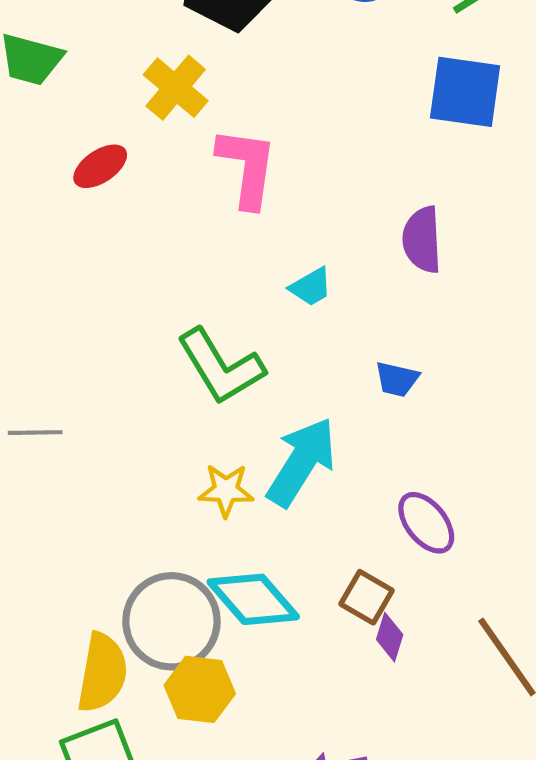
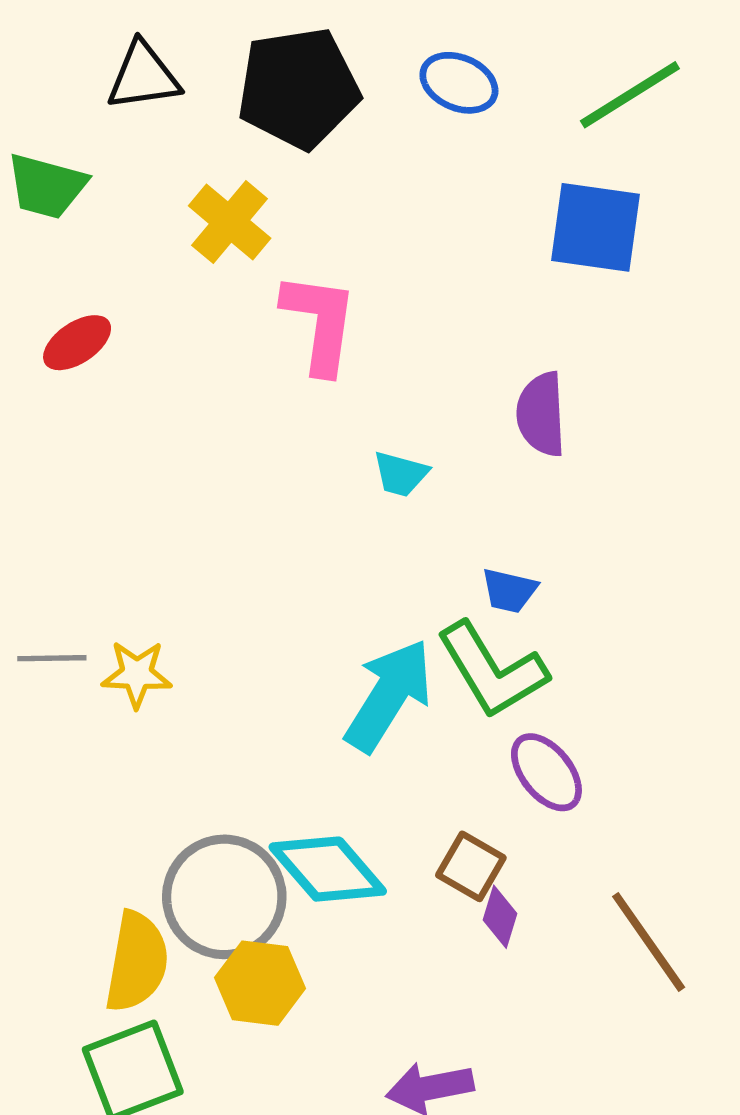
red ellipse: (100, 166) -> (77, 343), moved
cyan trapezoid: (311, 287) -> (401, 474), turned 45
green L-shape: (221, 367) -> (492, 670), moved
yellow star: (226, 490) -> (137, 674), moved

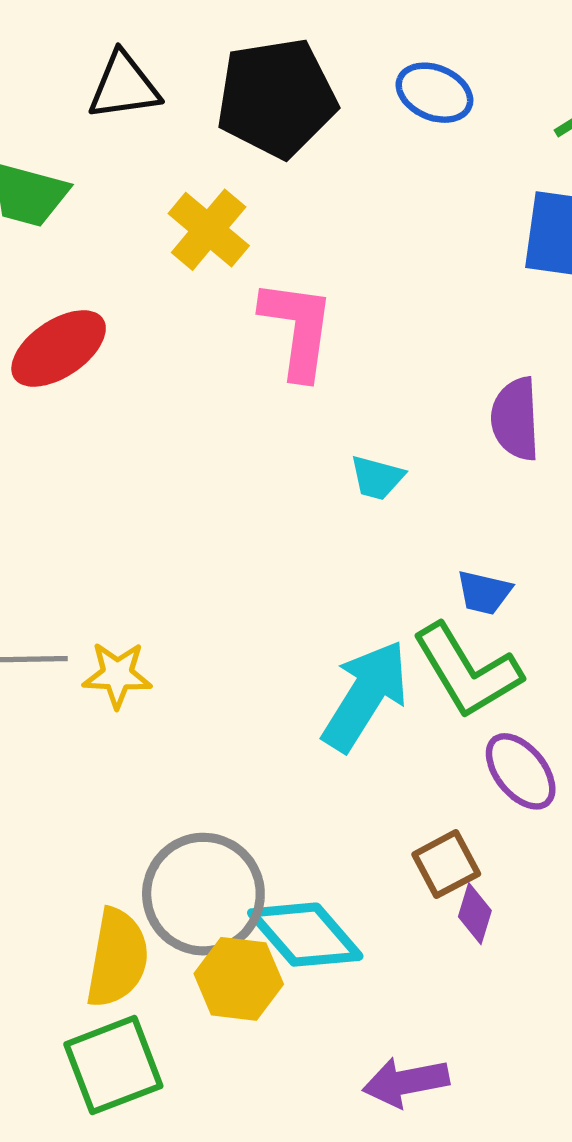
red ellipse: (77, 343) -> (59, 348), size x1.4
brown square: (471, 866) -> (446, 864), turned 32
cyan diamond: (328, 869) -> (305, 935), moved

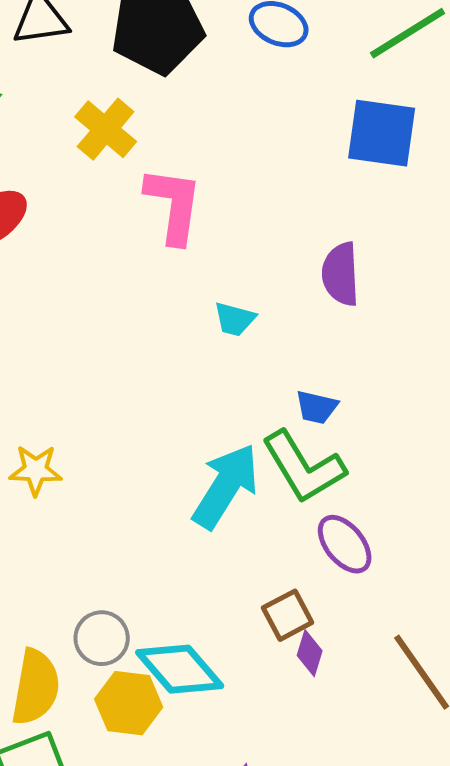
gray circle: (203, 894) -> (102, 638), size x0.6

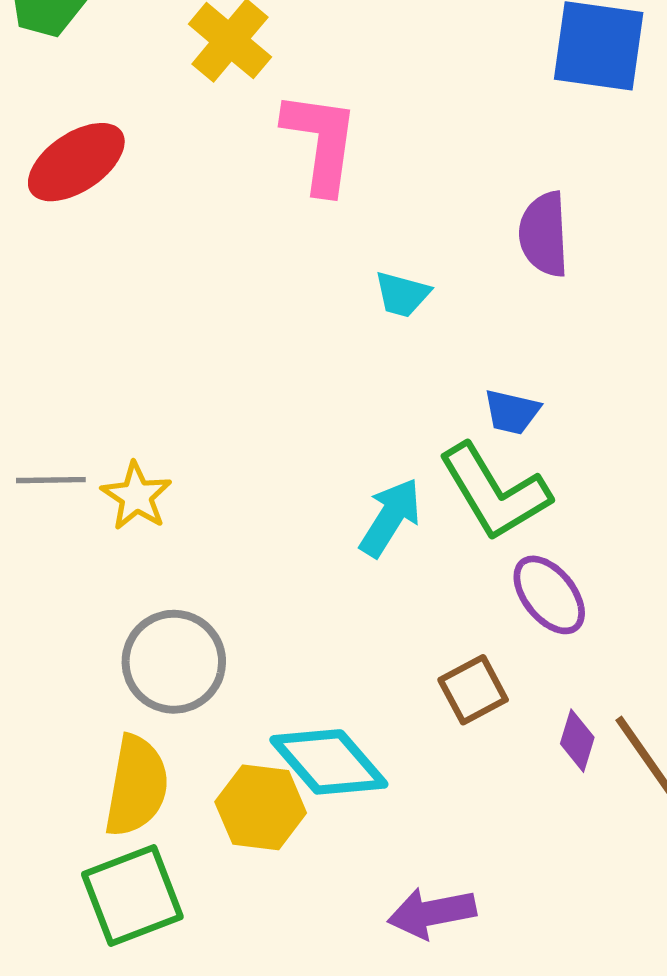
yellow star: (36, 470) -> (136, 496), turned 30
cyan arrow: (226, 486) -> (390, 517), size x0.7
gray circle: (102, 638) -> (174, 662), moved, size x1.4
purple diamond: (310, 653) -> (577, 741), moved

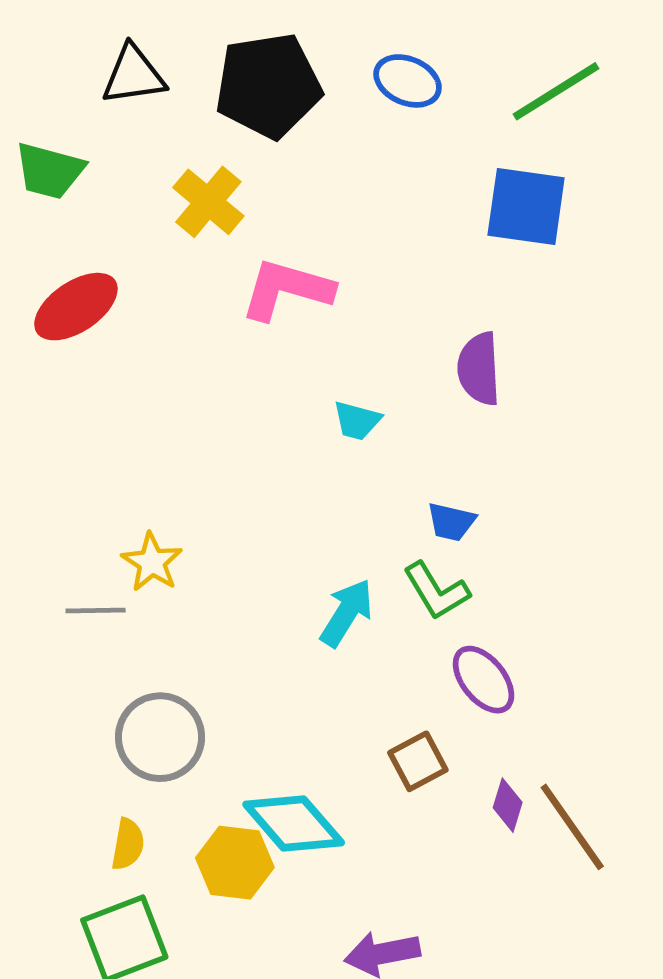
pink L-shape: (321, 142) -> (287, 289), turned -82
gray line: (51, 480) -> (96, 611), moved
green L-shape: (494, 492) -> (436, 591), size x0.7
yellow star: (136, 496) -> (152, 562), moved
yellow semicircle: (136, 786) -> (128, 844), size x0.6

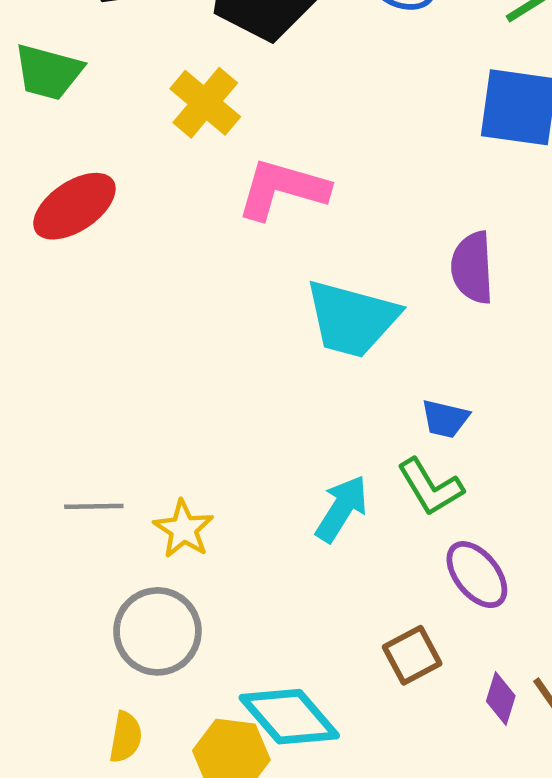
cyan trapezoid: (357, 421) -> (352, 319), size x2.0
yellow star: (152, 562) -> (184, 529), moved

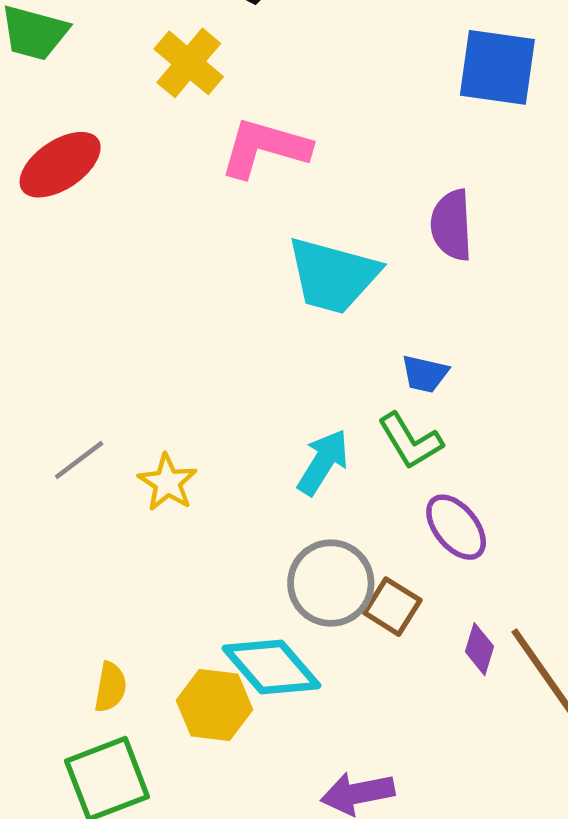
gray line: (94, 506) -> (79, 460), turned -36
gray circle: (157, 631) -> (331, 583), moved
brown square: (412, 655) -> (392, 607), turned -30

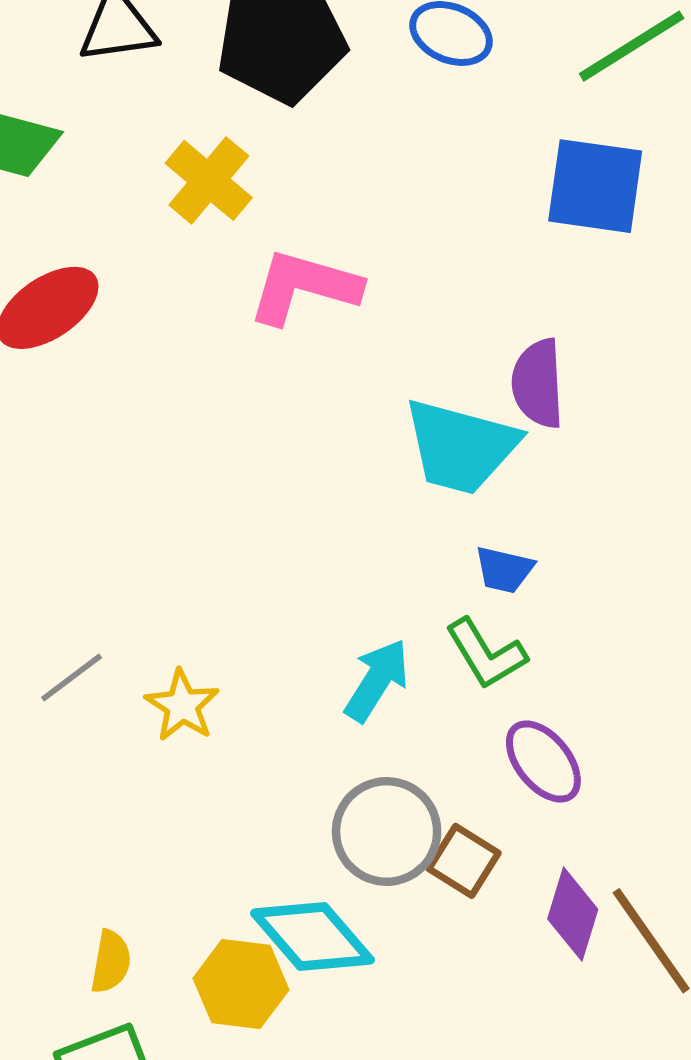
cyan trapezoid: (333, 275) -> (461, 446), moved
purple diamond: (480, 649) -> (573, 914), size x1.4

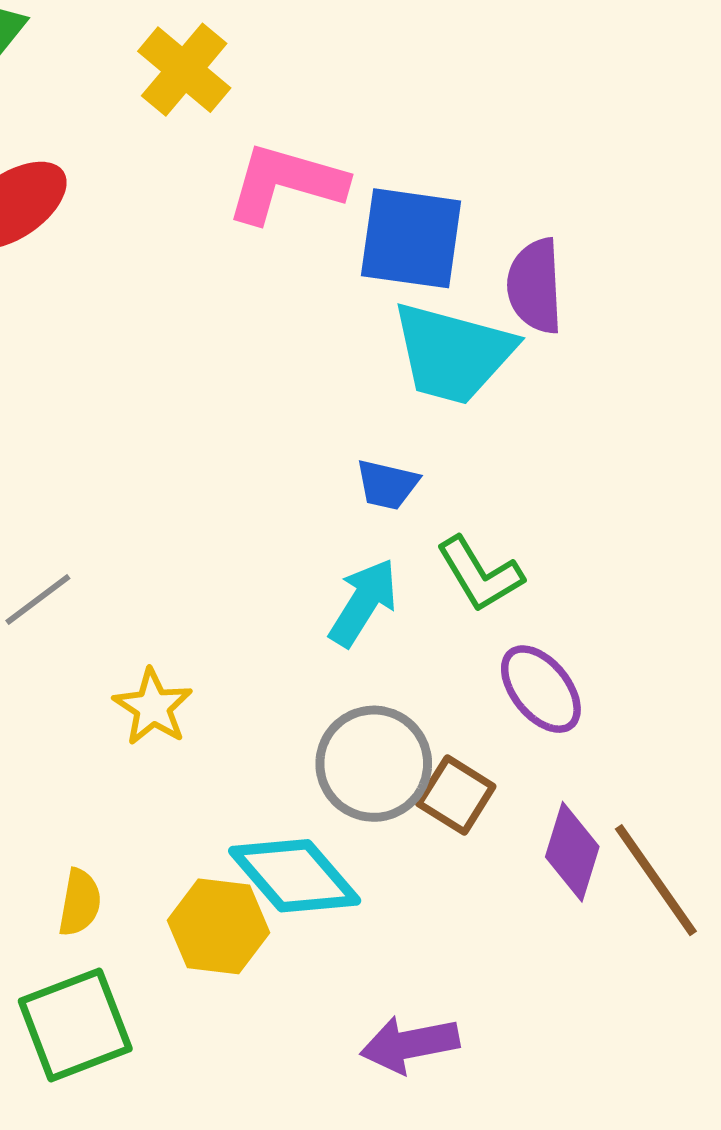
blue square: (595, 186) -> (411, 238), moved
blue trapezoid: (504, 570) -> (387, 485), moved
yellow star: (182, 705) -> (153, 707), moved

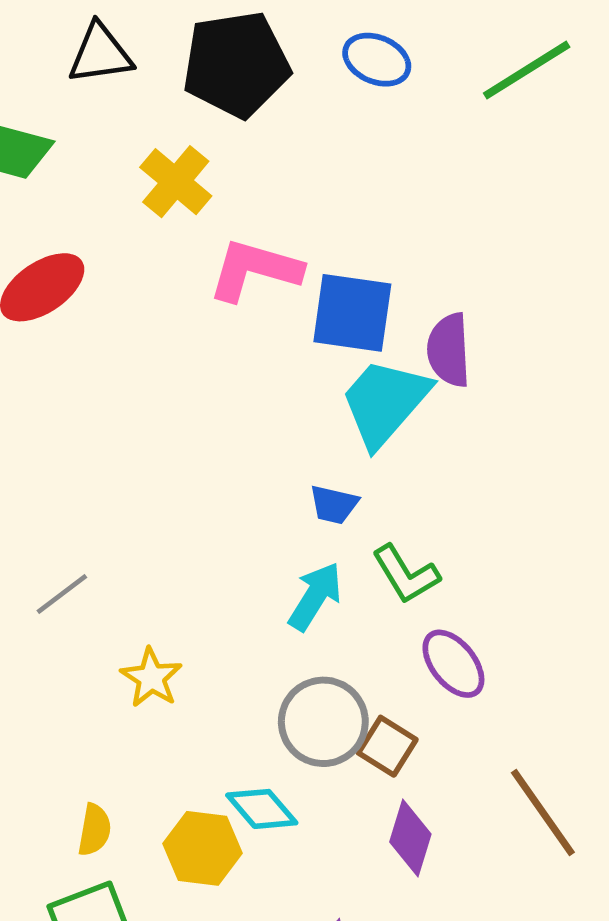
cyan trapezoid: (453, 353) -> (385, 402), turned 116
purple diamond: (572, 852) -> (410, 838), moved
cyan diamond: (295, 876) -> (262, 809), size x0.7

